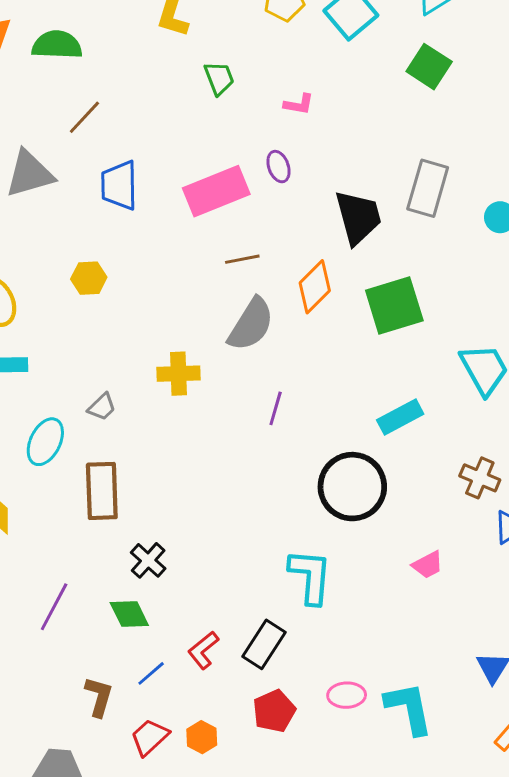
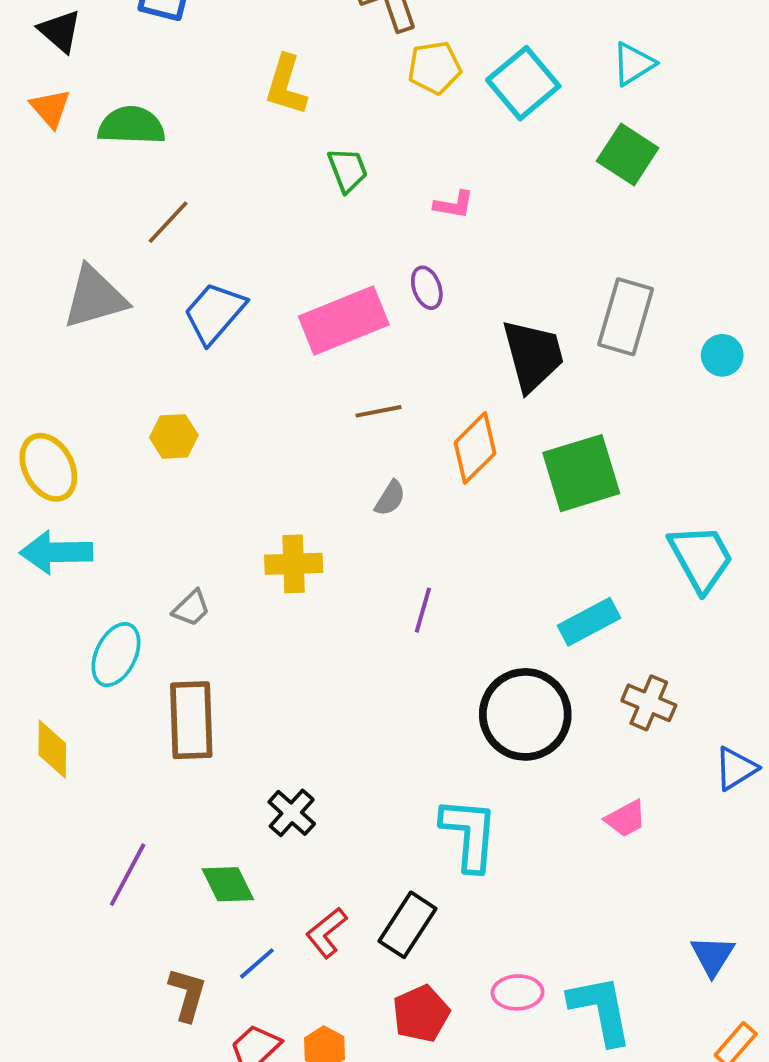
blue trapezoid: (119, 185) -> (214, 313), turned 42
gray semicircle: (251, 324) -> (390, 498), size x0.5
brown cross: (480, 478) -> (649, 703), moved
black cross: (148, 560) -> (292, 813), moved

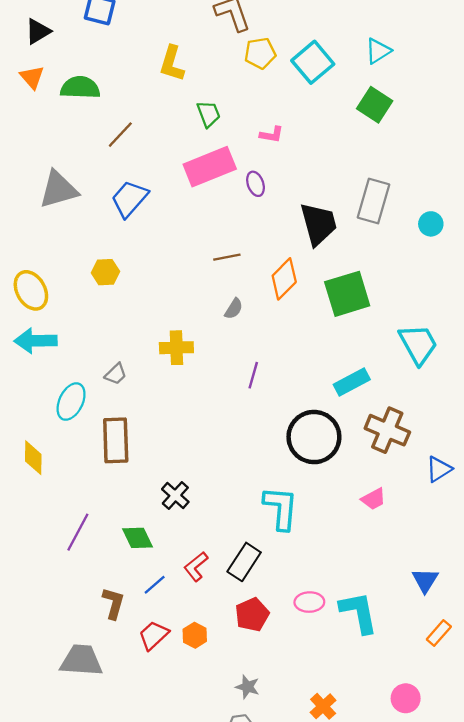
black triangle: (60, 31) -> (38, 31), turned 48
brown line: (168, 222) -> (120, 135), moved
pink rectangle: (344, 321) -> (210, 167), moved
brown cross: (649, 703) -> (387, 430), size x1.4

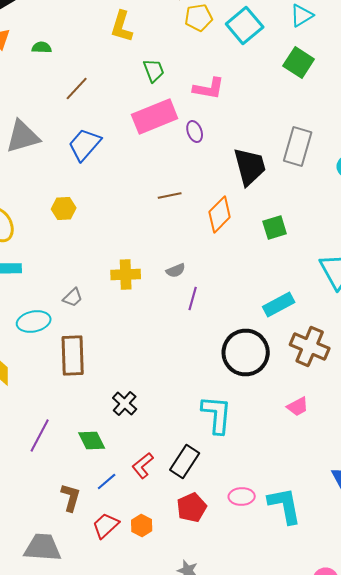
green semicircle: (80, 88) -> (42, 48), size x0.6
pink L-shape: (272, 135) -> (209, 88), size x1.5
green square: (347, 294) -> (275, 228), size x0.6
gray semicircle: (234, 309) -> (176, 270), moved, turned 36
cyan ellipse: (71, 402) -> (34, 322), turned 52

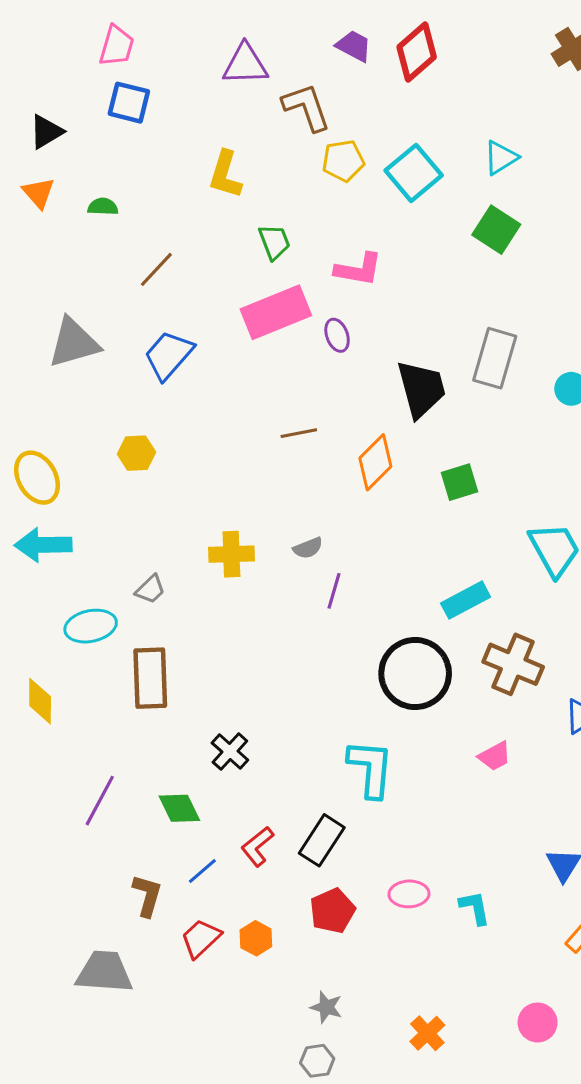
cyan L-shape: (285, 506) -> (475, 908), size x0.6

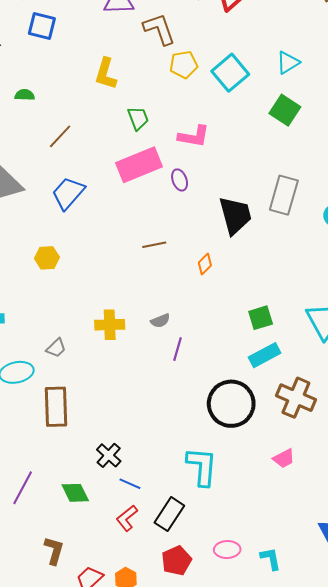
orange diamond: (375, 462) -> (205, 264), size x0.6
green square: (459, 482) -> (261, 318), moved
blue line: (202, 871) -> (130, 484), moved, turned 65

